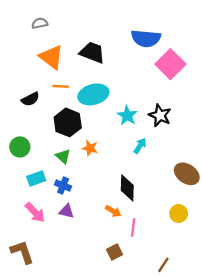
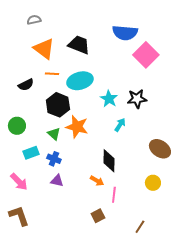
black star: (160, 115) -> (137, 99), turned -30
orange star: (90, 148) -> (77, 127), size x1.6
pink arrow: (35, 212) -> (19, 182), moved

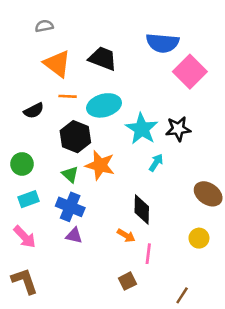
cyan star: (109, 99) -> (142, 129), size x1.4
cyan rectangle: (31, 153) -> (29, 199), moved
blue cross: (54, 159) -> (70, 207), size x1.5

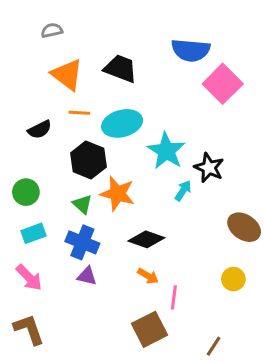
black star: (178, 129) -> (209, 168), moved, turned 30
black diamond: (142, 209) -> (146, 239), moved, turned -72
brown square: (127, 281) -> (149, 329), size x1.6

